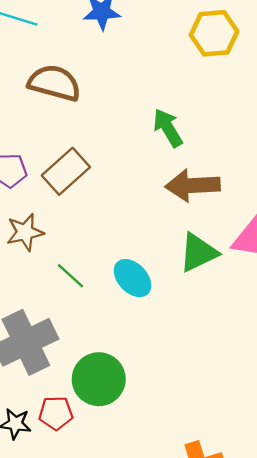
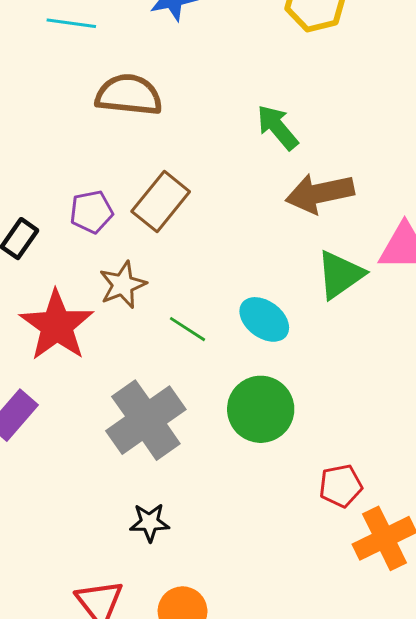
green circle: (99, 379) -> (261, 409), moved
red pentagon: (56, 413) -> (341, 486), moved

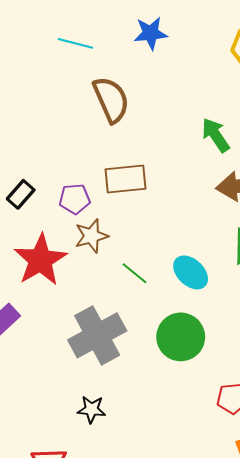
brown semicircle: (129, 95) -> (111, 100), turned 54
brown rectangle: (161, 201) -> (125, 179), turned 39
purple pentagon: (91, 212) -> (75, 199), moved

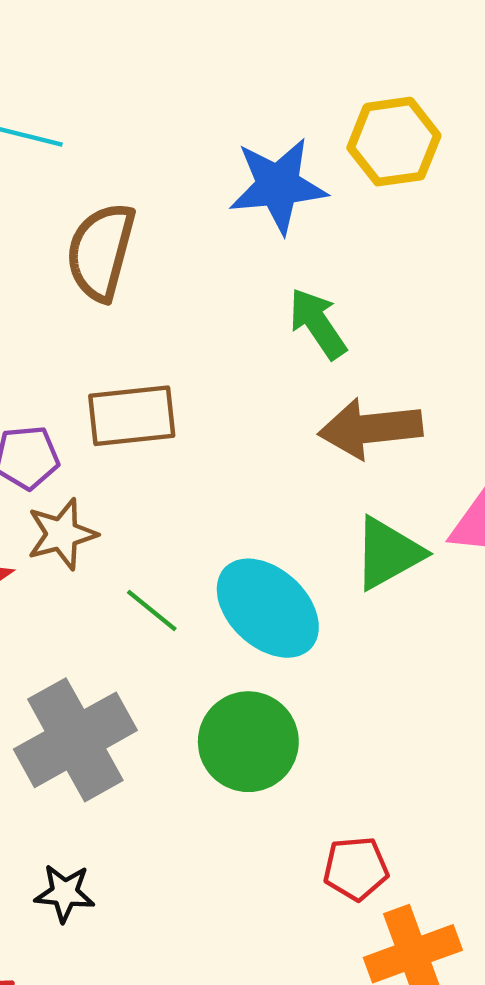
blue star: (151, 33) -> (278, 186), moved, size x1.4
brown semicircle: (111, 100) -> (101, 252), turned -141
cyan ellipse: (191, 272) -> (268, 608), size x1.4

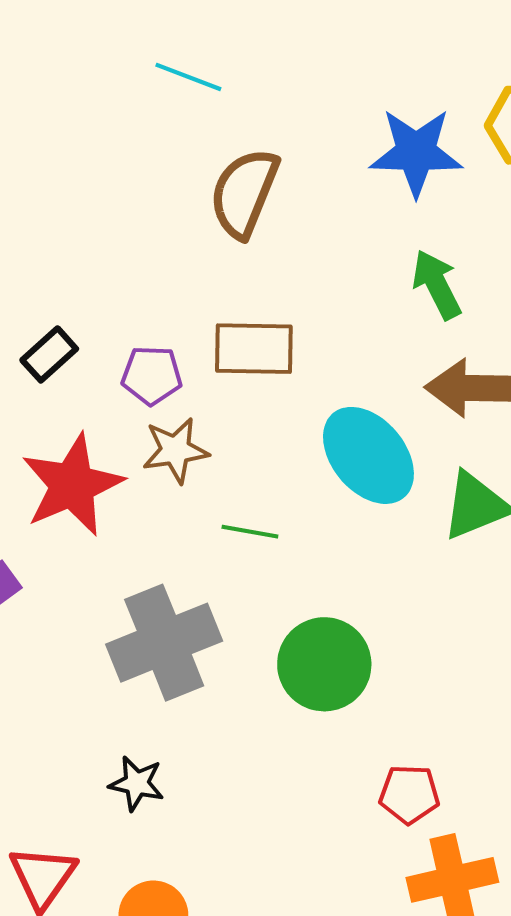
cyan ellipse: (268, 608) -> (368, 455), moved
green line: (152, 611) -> (250, 532), turned -36

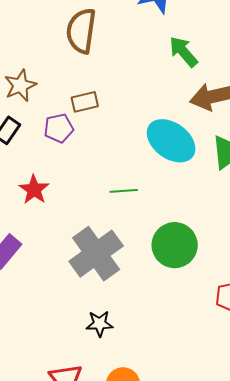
brown rectangle: (254, 349) -> (85, 102), moved, size x0.7
brown star: (175, 450) -> (20, 85), moved
red star: (72, 485) -> (34, 190), size x0.6

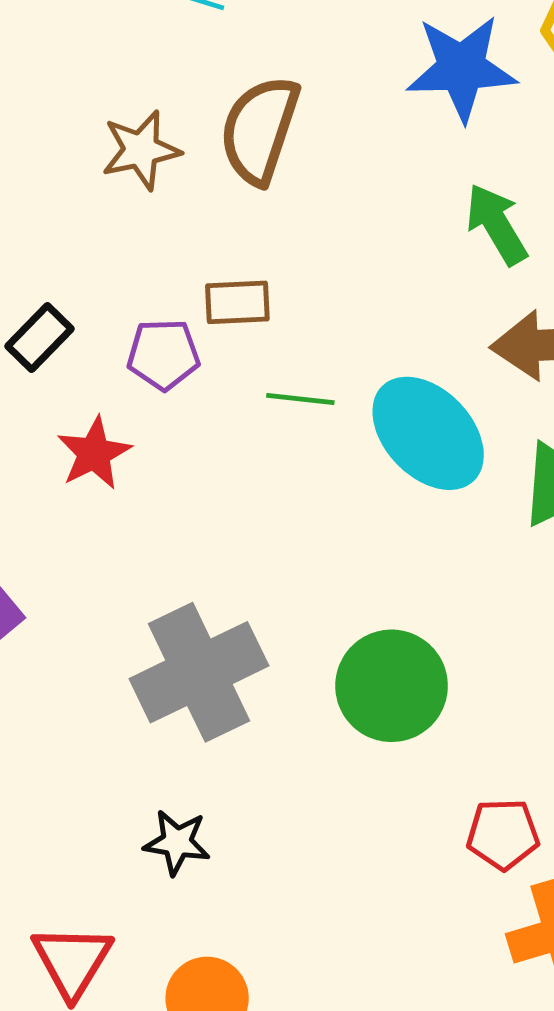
brown star: (20, 85) -> (141, 150), moved
red star: (34, 190) -> (94, 453), moved
green line: (124, 191) -> (300, 399), moved

